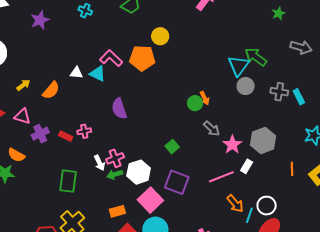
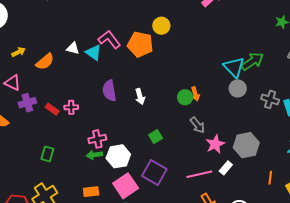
green arrow: (256, 57) -> (252, 61), turned 100
cyan triangle: (238, 66) -> (234, 67), turned -30
white arrow: (99, 163) -> (140, 97), moved
green rectangle: (68, 181) -> (47, 154), size x0.7

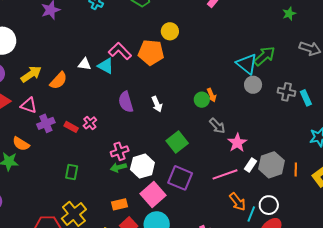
yellow arrow: (18, 52) -> (31, 74), size x1.5
pink cross: (71, 107) -> (90, 123), turned -32
green square: (156, 137) -> (177, 142), size x1.5
gray hexagon: (246, 145) -> (272, 165), moved

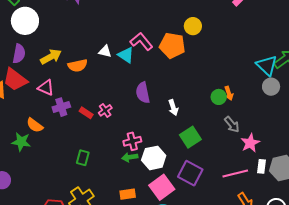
orange semicircle: (58, 81) -> (78, 66), turned 30
white arrow: (157, 104) -> (173, 108), moved
white rectangle: (250, 165) -> (262, 166), turned -32

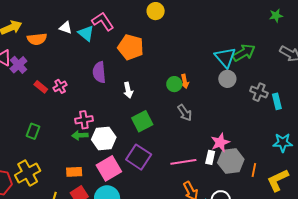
orange pentagon: (172, 45) -> (131, 47), moved
purple cross: (61, 107) -> (18, 65), moved, turned -30
pink star: (250, 143) -> (220, 142), moved

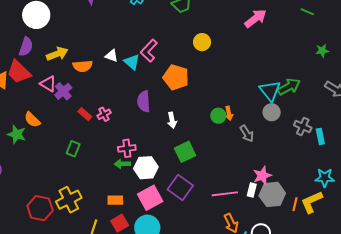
pink L-shape: (103, 21) -> (149, 51), turned -105
gray arrow: (185, 113) -> (247, 134), moved
green rectangle: (33, 131) -> (73, 149), moved
yellow L-shape: (278, 180) -> (312, 202), moved

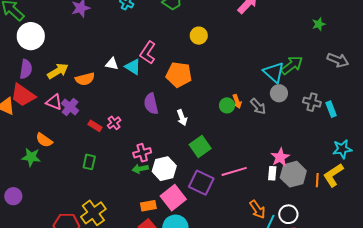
gray arrow: (247, 134) -> (258, 106), moved
pink line: (225, 194) -> (234, 171), moved
orange rectangle: (115, 200) -> (148, 206), moved

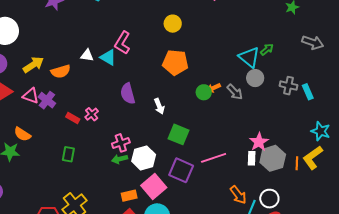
green arrow: (292, 65) -> (267, 49), size x0.6
orange pentagon: (179, 75) -> (175, 62), moved
orange arrow: (237, 101) -> (214, 88), turned 88
green square: (200, 147) -> (179, 134), turned -30
cyan star: (342, 149) -> (321, 131), turned 30

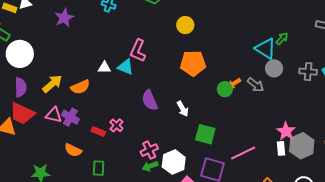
orange semicircle: (22, 134) -> (73, 150), moved

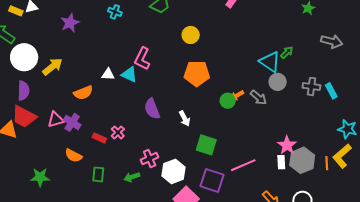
yellow arrow: (52, 84) -> (53, 67), moved
pink triangle: (54, 115) -> (56, 120), turned -30
green arrow: (150, 166) -> (132, 177), moved

